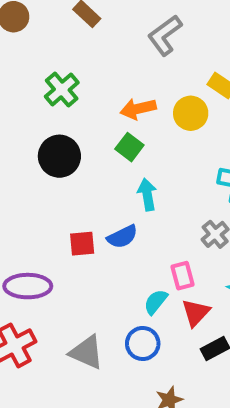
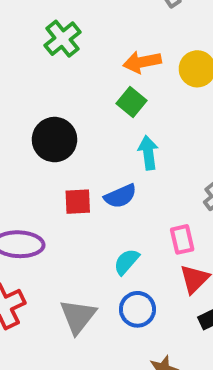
black circle: (59, 156) -> (54, 140), moved
cyan semicircle: (156, 302) -> (126, 262), moved
gray triangle: (87, 352) -> (78, 316), turned 42

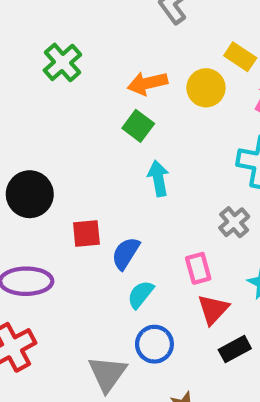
black circle: (54, 140) -> (30, 194), moved
blue semicircle: (120, 196) -> (126, 253), moved, turned 148
gray triangle: (78, 316) -> (107, 374), moved

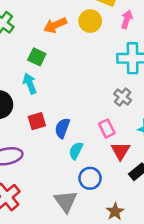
green square: (138, 126) -> (37, 57), moved
cyan arrow: (158, 178) -> (30, 84), moved

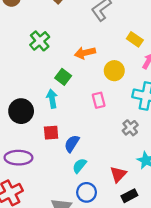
yellow circle: (90, 21) -> (114, 71), moved
pink rectangle: (107, 128) -> (99, 100), moved

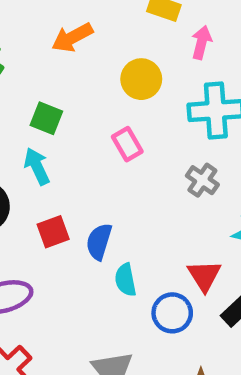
orange arrow: (85, 53) -> (72, 37), moved
cyan semicircle: (79, 166) -> (125, 280), turned -35
blue circle: (87, 192) -> (172, 313), moved

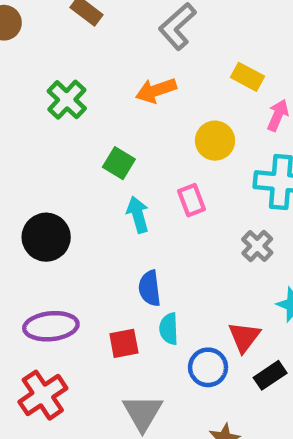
cyan arrow: (37, 166) -> (138, 215), moved
red square: (53, 232) -> (124, 343), moved
blue semicircle: (99, 242) -> (150, 288), turned -33

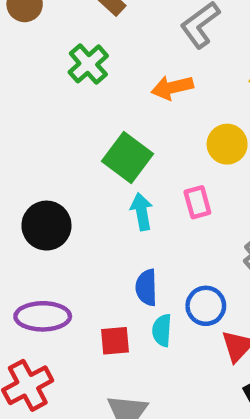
green cross: (67, 100) -> (88, 64), moved
green square: (119, 163) -> (127, 158), size x1.5
blue circle: (208, 367) -> (206, 306), moved

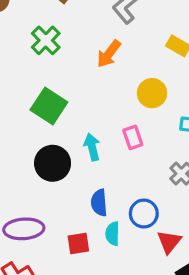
orange arrow: (172, 88) -> (109, 54), turned -36
green square: (127, 158) -> (49, 106), moved
black circle: (46, 226) -> (53, 163), moved

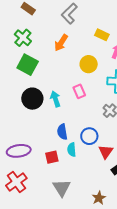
green square: (49, 106) -> (28, 65), moved
black circle: (53, 163) -> (32, 99), moved

